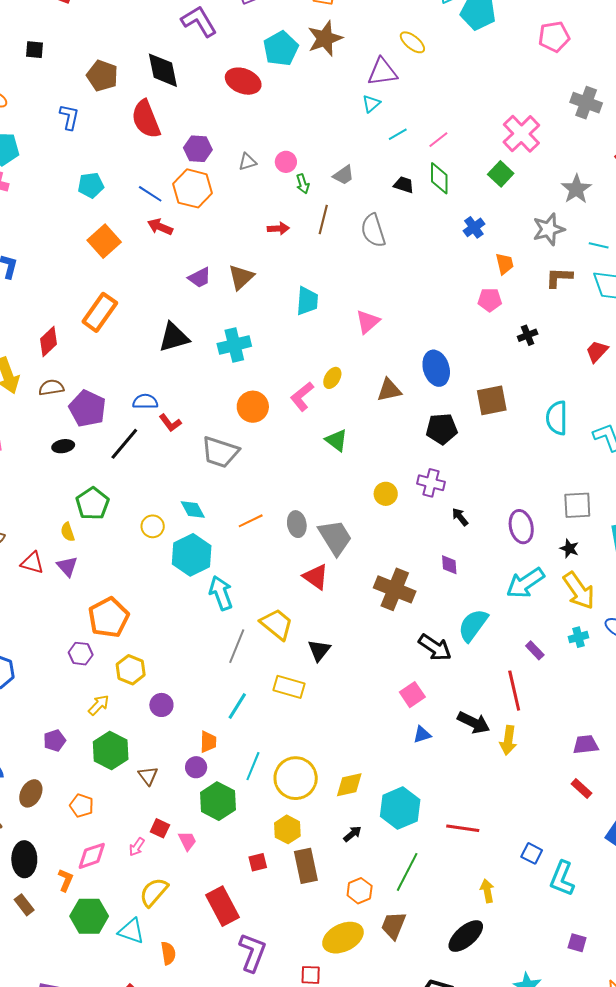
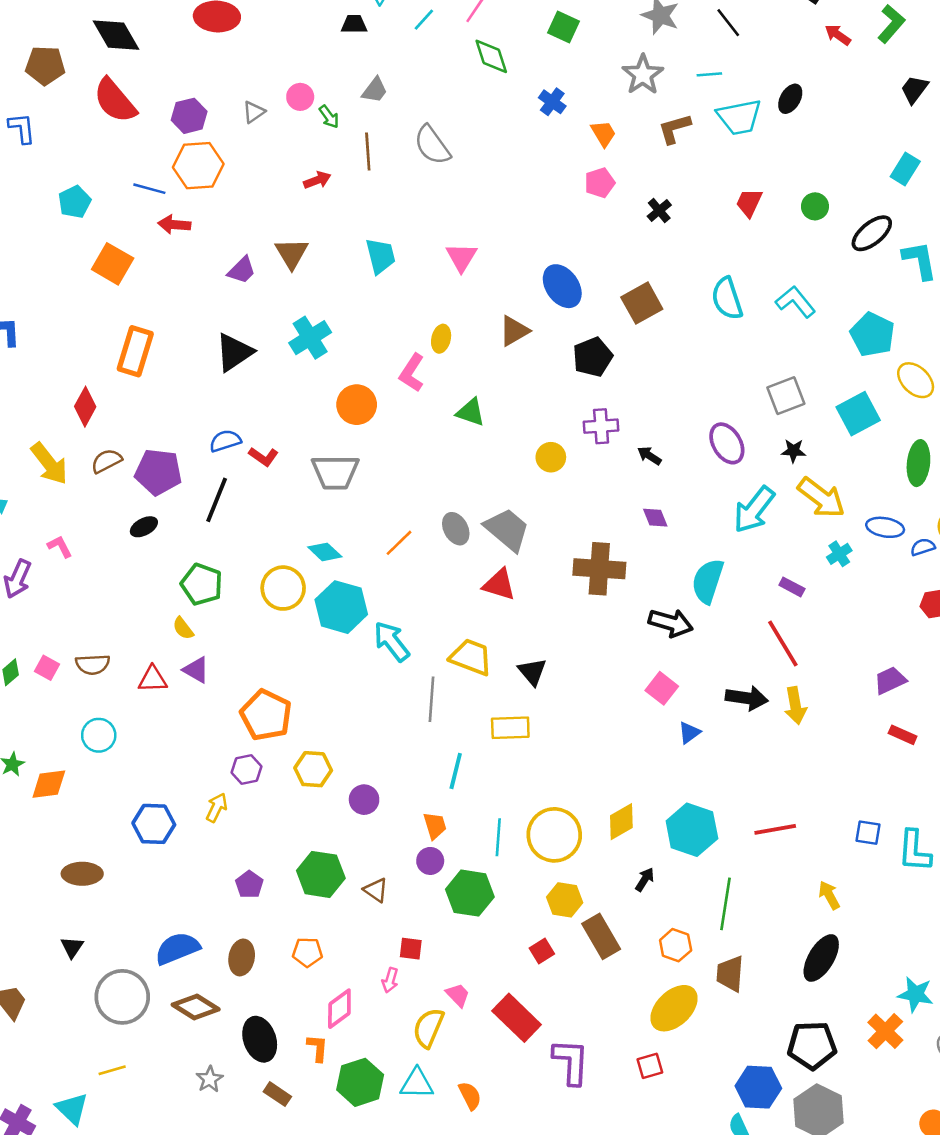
black trapezoid: (404, 185) -> (354, 24), moved
yellow circle: (153, 526) -> (283, 588), size x1.5
yellow arrow: (99, 705) -> (217, 808), moved
pink trapezoid: (187, 841) -> (458, 995), moved

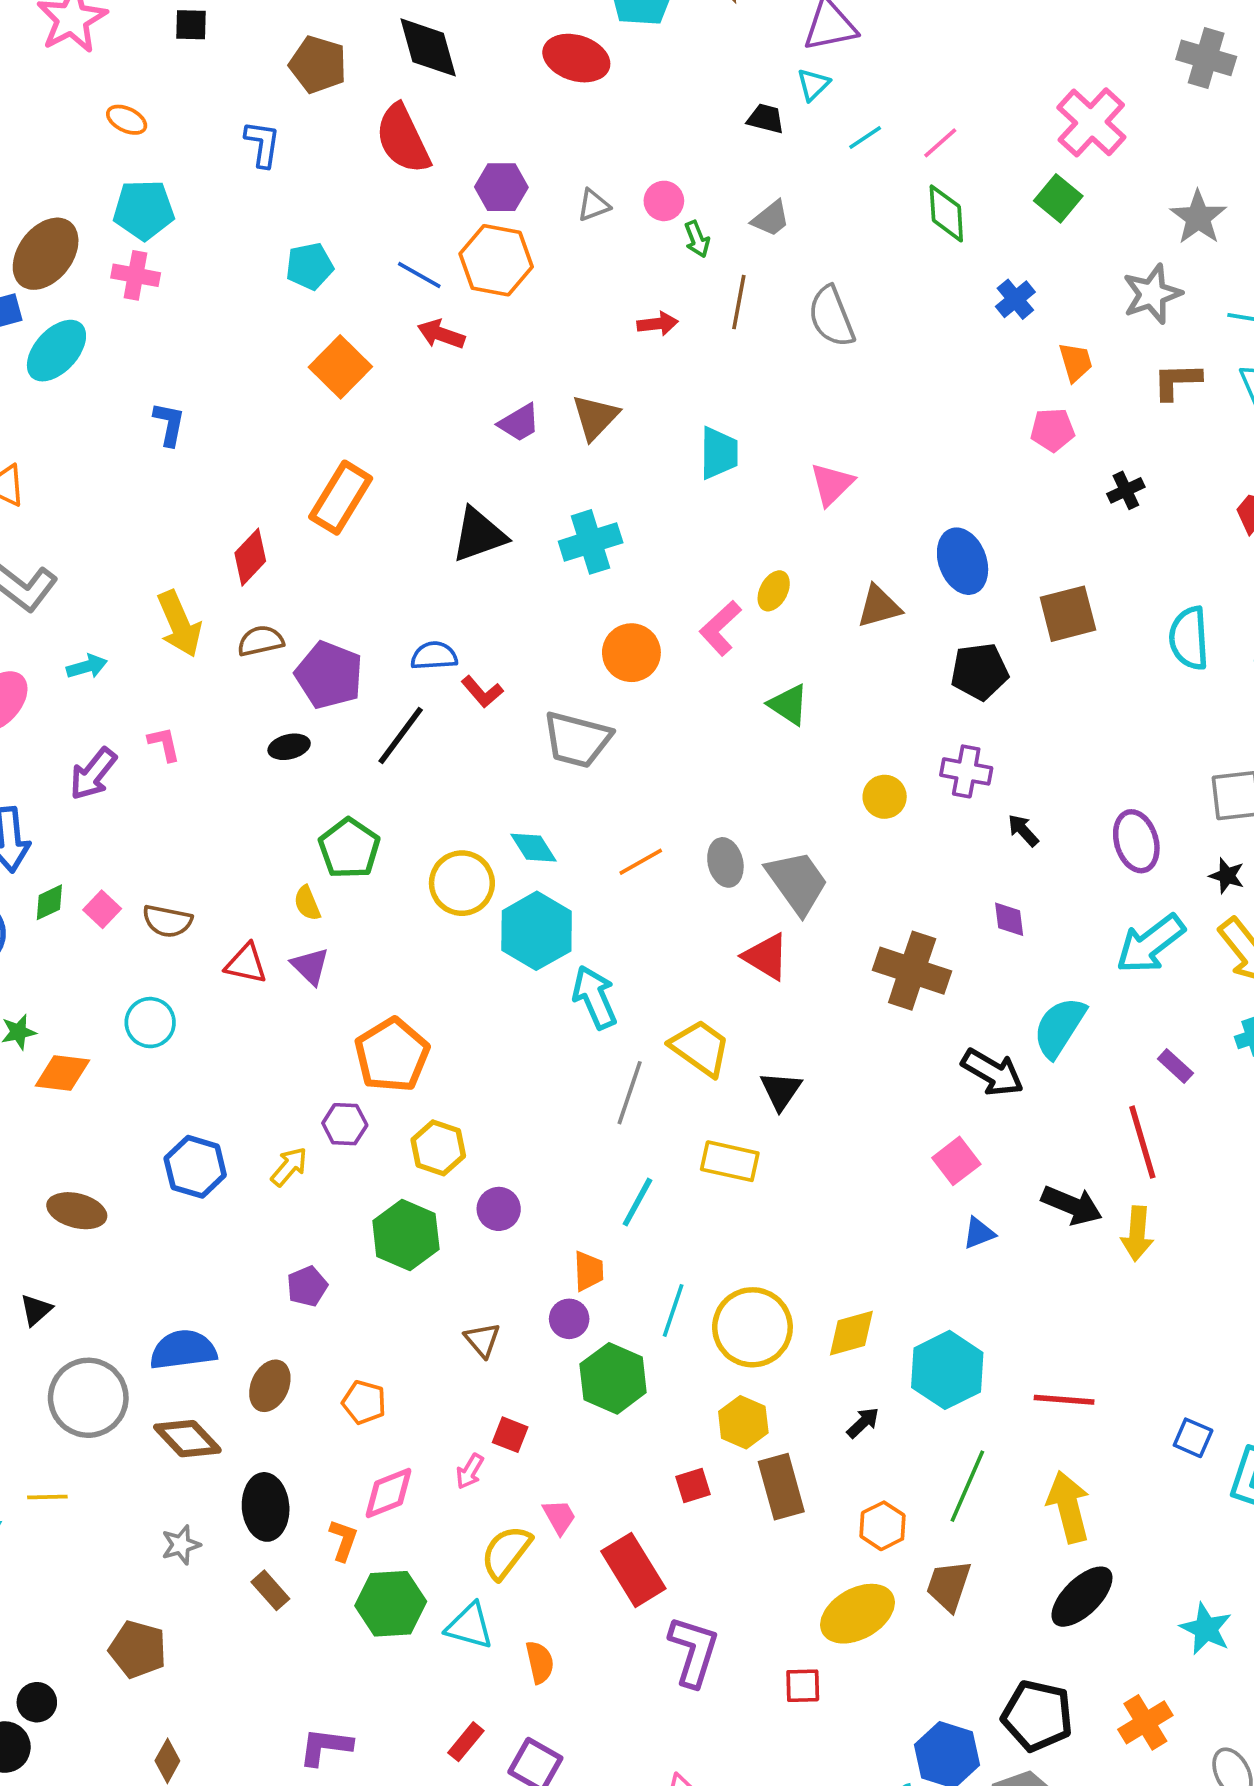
green hexagon: (321, 874) -> (406, 1235), moved
yellow arrow: (829, 895) -> (1069, 1507), moved, size x1.6
cyan star: (915, 994) -> (1206, 1629), moved

